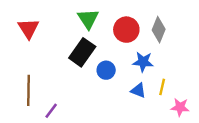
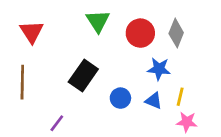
black rectangle: (82, 52) -> (83, 75), moved
blue circle: (106, 70) -> (120, 98), moved
brown line: (28, 90) -> (22, 82), moved
pink star: (180, 107) -> (187, 122), moved

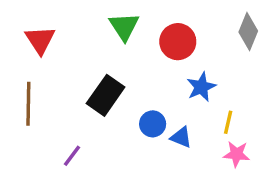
gray diamond: (176, 33) -> (248, 32), moved
blue star: (159, 69) -> (201, 87), turned -30
blue triangle: (154, 101) -> (181, 137), moved

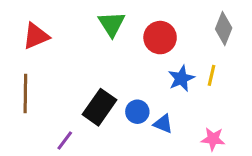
red triangle: (40, 40) -> (36, 36), turned 40
black rectangle: (106, 95) -> (100, 107), moved
yellow line: (228, 122) -> (212, 75), moved

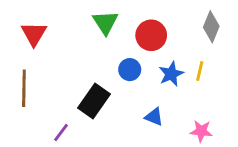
red triangle: (36, 36) -> (34, 34), turned -36
blue circle: (137, 112) -> (130, 70), moved

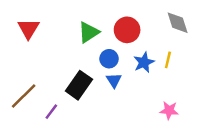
green triangle: (105, 22) -> (89, 32), moved, turned 30
gray diamond: (211, 27) -> (178, 23), turned -40
brown line: (24, 88) -> (24, 96), moved, turned 44
blue triangle: (154, 117) -> (114, 80), moved, turned 35

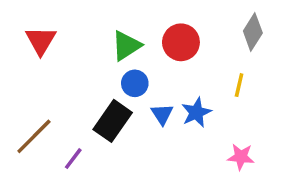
gray diamond: (178, 23) -> (253, 32), turned 50
blue circle: (109, 59) -> (135, 83), moved
blue star: (144, 62) -> (196, 112), moved

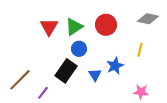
gray diamond: (253, 32) -> (148, 19), turned 70
red triangle: (41, 41) -> (49, 27), moved
blue triangle: (162, 114) -> (95, 75), moved

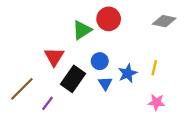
red circle: (106, 25) -> (109, 19), moved
red triangle: (49, 27) -> (54, 57), moved
blue circle: (79, 49) -> (100, 61), moved
yellow line: (140, 50) -> (154, 68), moved

